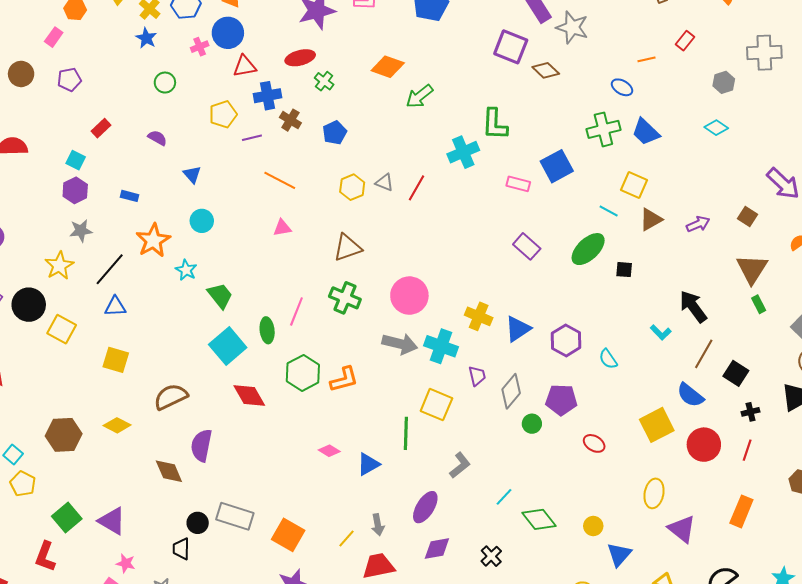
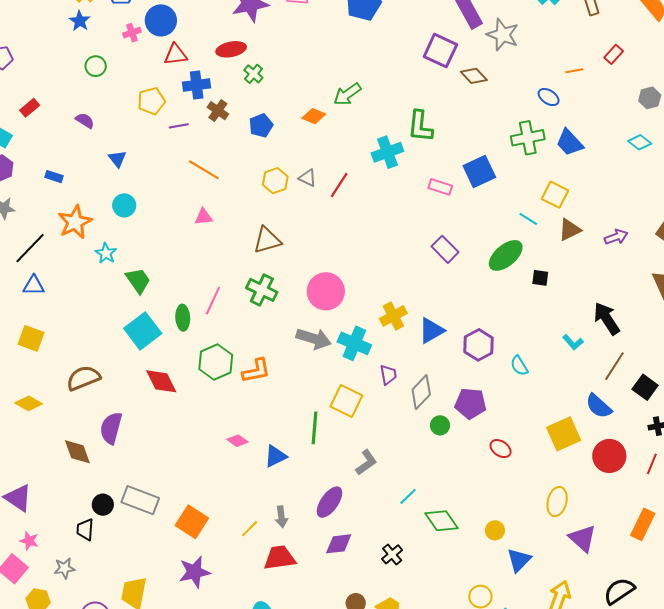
orange diamond: (388, 67) -> (314, 116), moved, size x0.7
yellow cross: (479, 316) -> (393, 316), turned 36

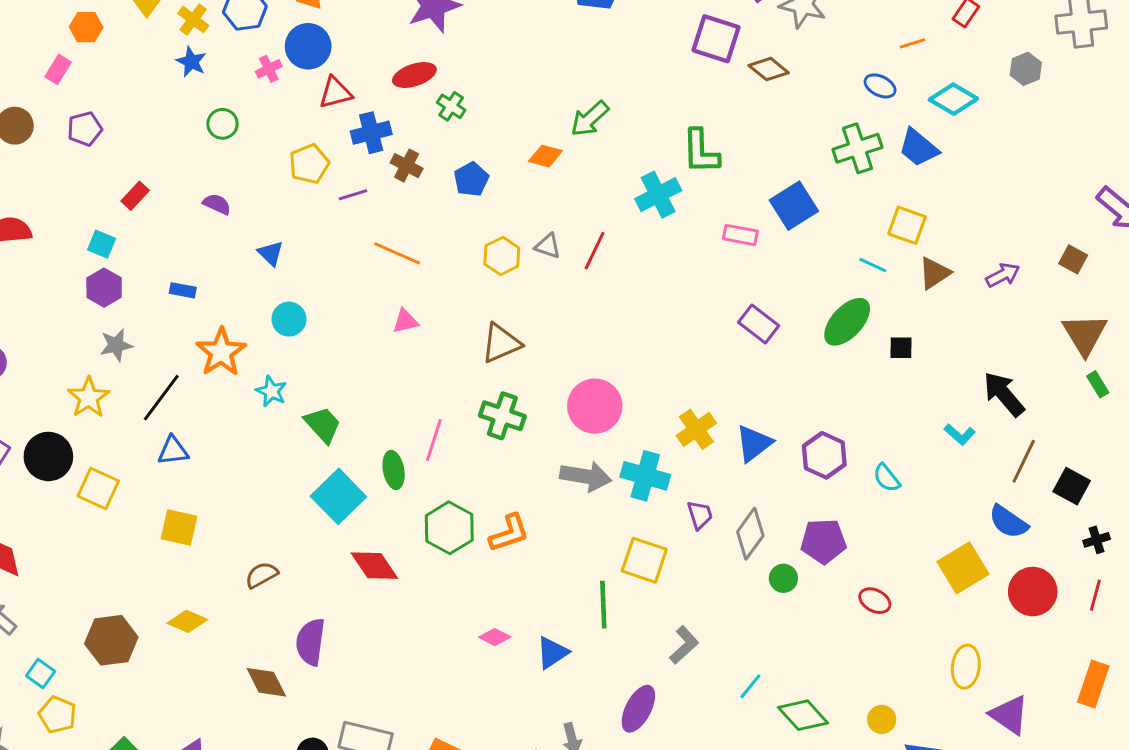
cyan diamond: (640, 142) -> (953, 99), moved, size x1.4
brown semicircle: (83, 378) -> (262, 575), size x0.7

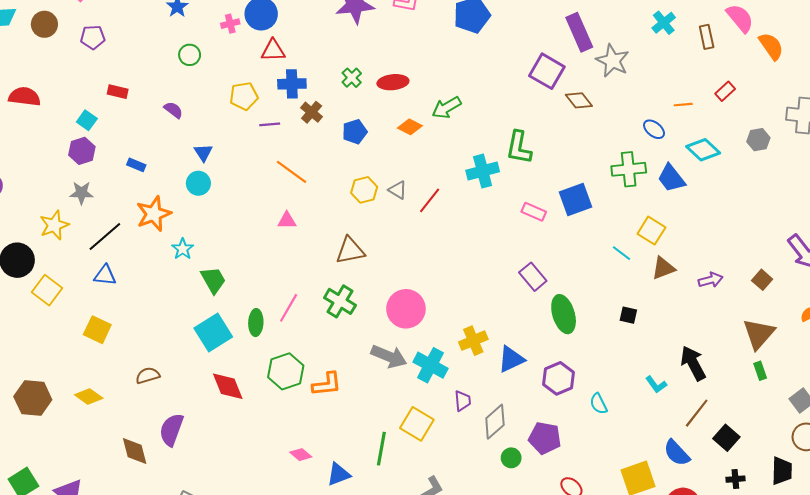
red ellipse: (414, 75) -> (393, 82), moved
red rectangle: (135, 196) -> (118, 92), turned 48
cyan circle: (289, 319) -> (198, 183), moved
green ellipse: (847, 322) -> (564, 314), moved, turned -72

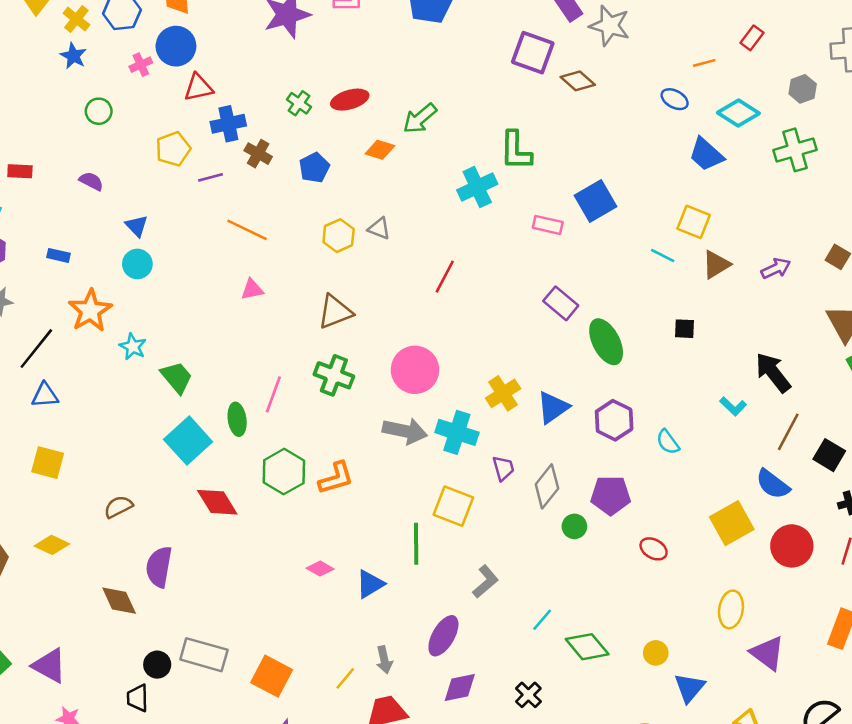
green cross: (629, 169) -> (795, 150), moved
red line: (430, 200) -> (445, 277), moved

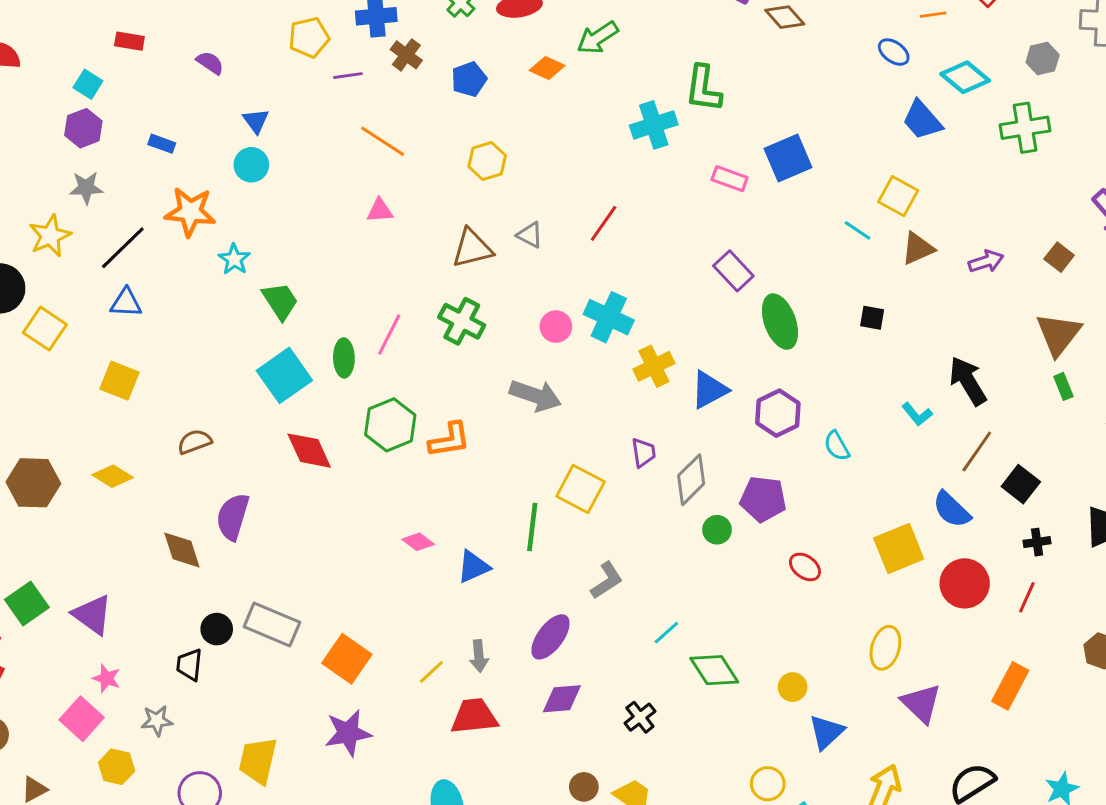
gray triangle: (379, 228) -> (530, 235), moved
orange star: (90, 311) -> (190, 212), turned 30
pink circle: (415, 370) -> (556, 327), size x0.6
cyan cross: (457, 432) -> (609, 317), moved

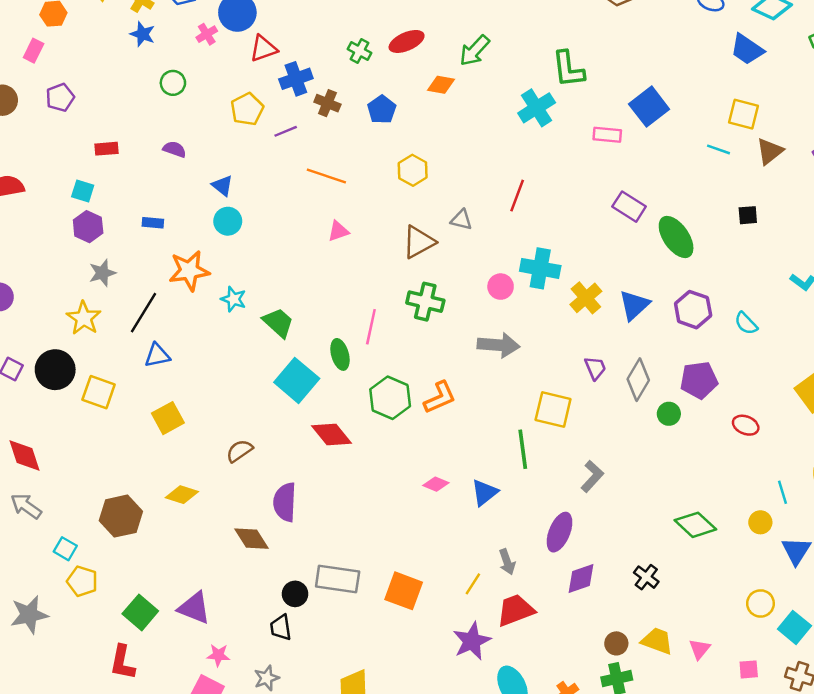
yellow square: (119, 381) -> (168, 418), turned -36
cyan line: (666, 633) -> (782, 492), moved, turned -50
purple star: (348, 733) -> (472, 641), moved

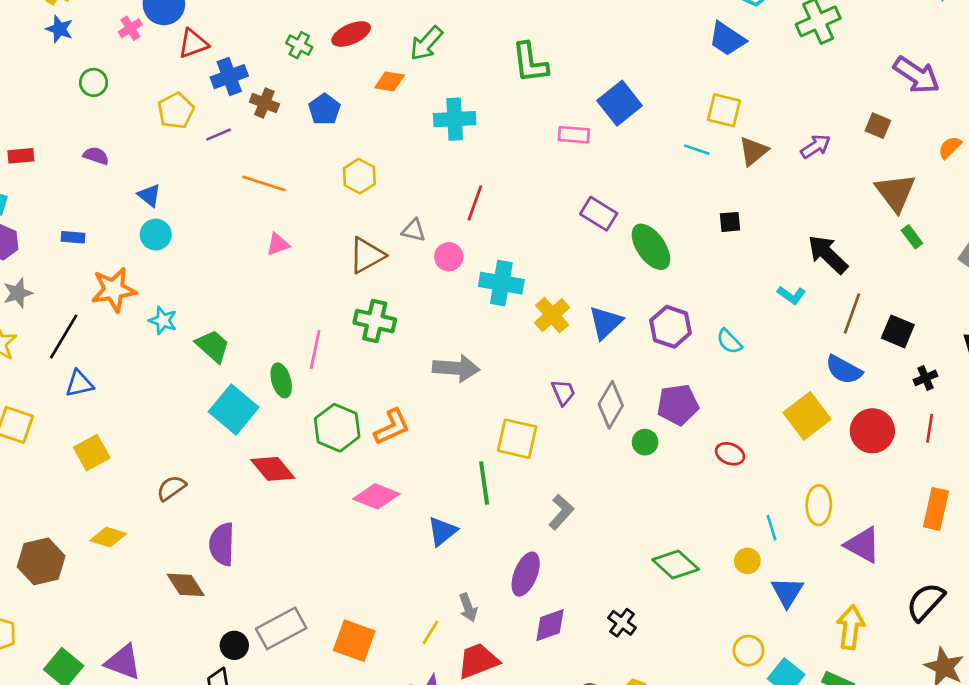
cyan cross: (537, 108) -> (455, 119), moved, turned 30
pink circle: (501, 287) -> (449, 257), moved
pink diamond: (436, 484) -> (376, 496), moved, size x1.6
gray rectangle: (338, 579) -> (281, 628), turned -36

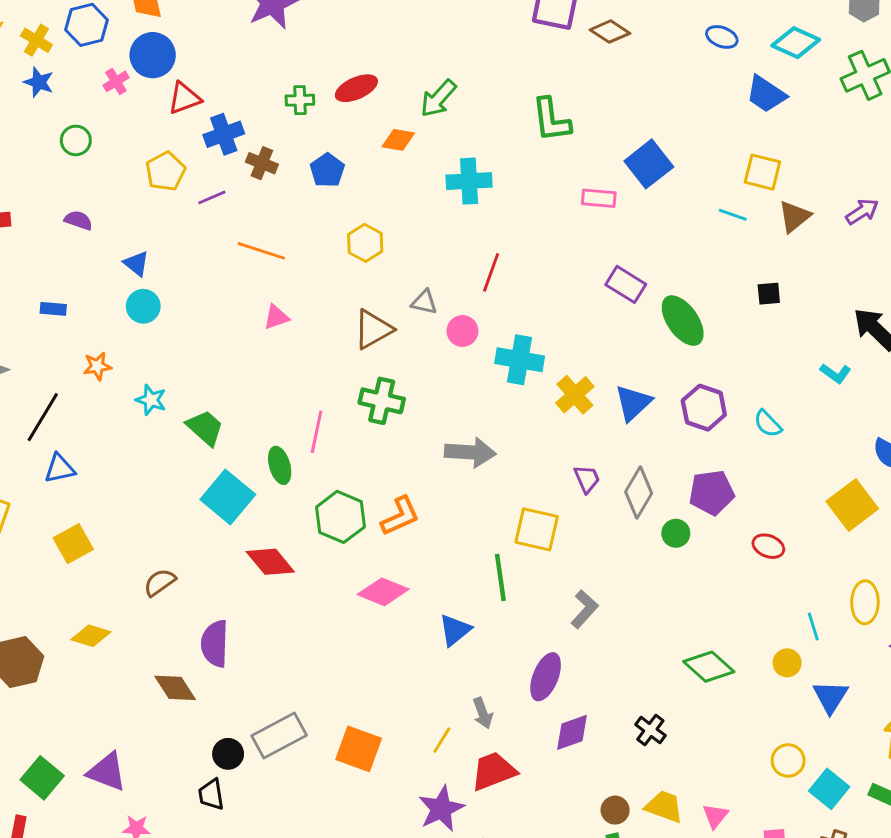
green cross: (299, 45) -> (300, 100), turned -30
orange star: (114, 290) -> (97, 366), size x0.6

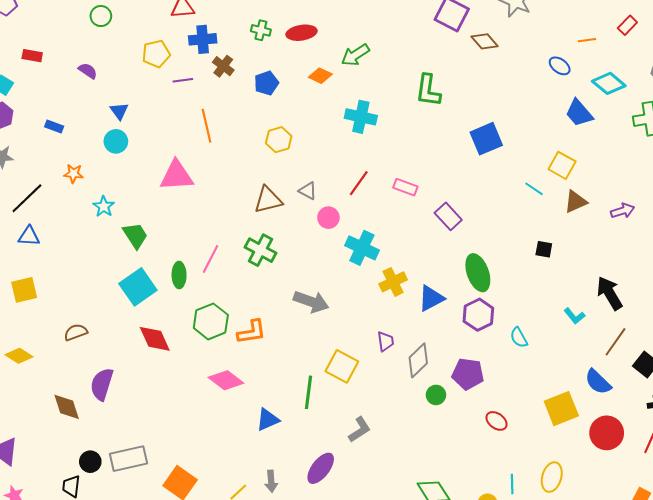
pink rectangle: (599, 198) -> (405, 187), moved
orange line: (261, 251) -> (207, 126), turned 44
pink triangle: (276, 317) -> (177, 176), moved, size x1.8
green ellipse: (683, 321) -> (478, 273), moved

